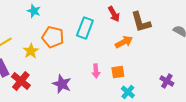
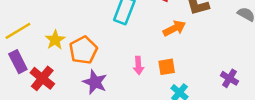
orange pentagon: (53, 37) -> (83, 50), moved, turned 30

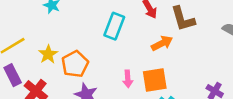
orange square: (167, 67) -> (155, 80), size x1.5

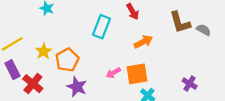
brown L-shape: (183, 19) -> (180, 22), moved
pink arrow: (128, 79) -> (113, 73), turned 64

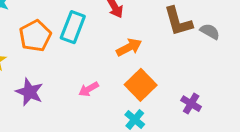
orange pentagon: (67, 60) -> (35, 36), moved
orange square: (137, 74) -> (141, 85), moved, turned -35
purple star: (77, 87) -> (29, 92), moved

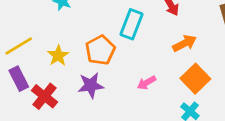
orange pentagon: (35, 36) -> (100, 50), moved
purple star: (29, 92) -> (91, 85), turned -30

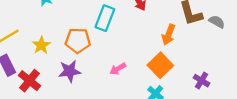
orange arrow: (185, 43) -> (169, 35), moved, turned 138
orange pentagon: (100, 50) -> (78, 41), turned 30

